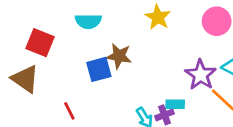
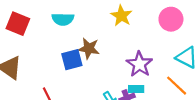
red square: (40, 43) -> (18, 24), moved
purple star: (201, 75) -> (139, 64), moved

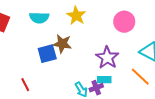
yellow star: (121, 16) -> (76, 16), moved
pink circle: (171, 19) -> (124, 22), moved

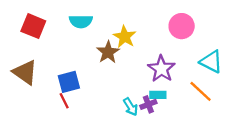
yellow star: (76, 16) -> (125, 37), moved
brown star: (62, 44) -> (108, 52), turned 30
blue square: (47, 54) -> (69, 82), moved

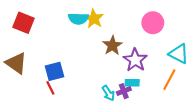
cyan semicircle: (81, 21) -> (78, 19), moved
yellow star: (125, 37) -> (94, 19), moved
brown star: (108, 52) -> (112, 45), moved
orange line: (201, 91) -> (169, 80), turned 75

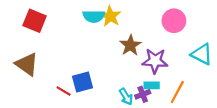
purple star: (135, 60) -> (155, 61), turned -30
blue square: (55, 71) -> (83, 82), moved
orange line: (169, 80) -> (177, 92), moved
red line: (50, 88) -> (64, 91), turned -32

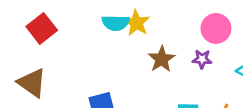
red square: (35, 21) -> (42, 28), turned 30
purple star: (155, 61) -> (202, 59), moved, size x0.6

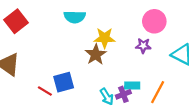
yellow star: (136, 23) -> (105, 38), moved, turned -30
brown star: (162, 59) -> (96, 54), moved

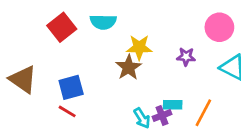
red square: (16, 21) -> (62, 27), moved
pink circle: (154, 21) -> (219, 27), moved
blue square: (64, 82) -> (71, 87), moved

